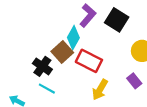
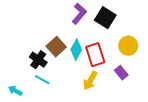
cyan diamond: (73, 38) -> (76, 50), moved
red rectangle: (89, 61) -> (95, 55), moved, turned 45

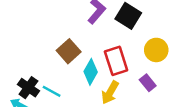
cyan diamond: (76, 50) -> (91, 72), moved
black cross: (38, 60) -> (28, 88), moved

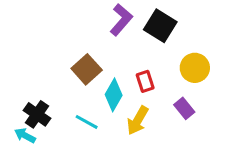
red rectangle: (116, 61) -> (145, 81), size x0.6
cyan line: (52, 91) -> (87, 122), moved

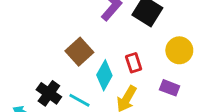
purple rectangle: (184, 108) -> (170, 88), turned -30
black cross: (37, 114) -> (49, 93), moved

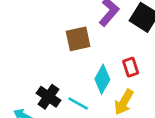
brown square: (79, 52) -> (78, 39), moved, turned 30

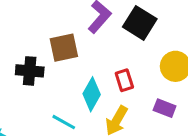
black cross: (48, 97) -> (30, 71), moved, turned -30

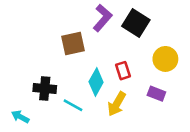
black cross: (30, 71) -> (45, 88), moved

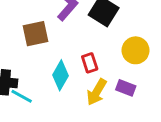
yellow arrow: (117, 104) -> (97, 92), moved
cyan line: (73, 105) -> (22, 96), moved

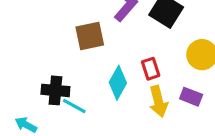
yellow arrow: (97, 92) -> (158, 101), turned -44

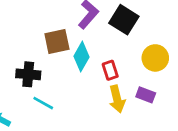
cyan diamond: (118, 83) -> (82, 57), moved
black cross: (55, 90) -> (28, 74), moved

